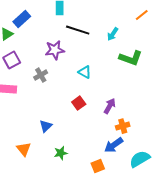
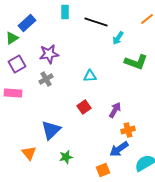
black line: (78, 30) -> (96, 22), moved
purple star: (55, 50) -> (49, 54), moved
cyan triangle: (85, 72) -> (90, 76), turned -32
blue triangle: (46, 126) -> (51, 130), size x1.5

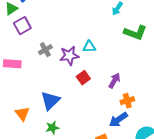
purple star: (49, 54) -> (69, 56), moved
purple square: (17, 64) -> (22, 26), moved
orange triangle: (29, 153) -> (22, 114), moved
green star: (66, 157) -> (52, 128), moved

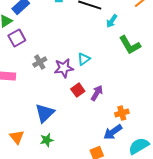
green L-shape: (135, 33) -> (130, 45), turned 40
cyan triangle: (89, 47) -> (84, 59), turned -32
purple arrow: (114, 81) -> (97, 93), moved
orange triangle: (22, 114) -> (17, 137), moved

